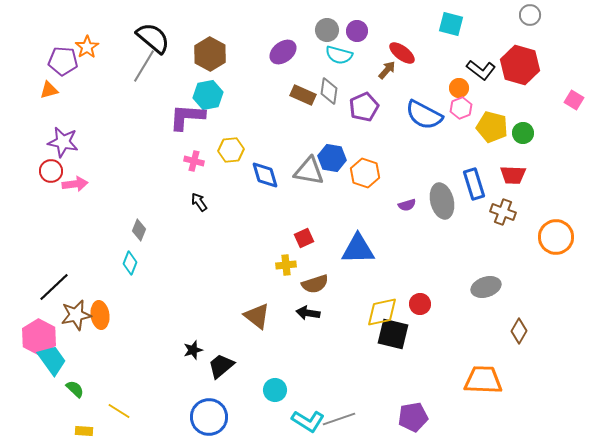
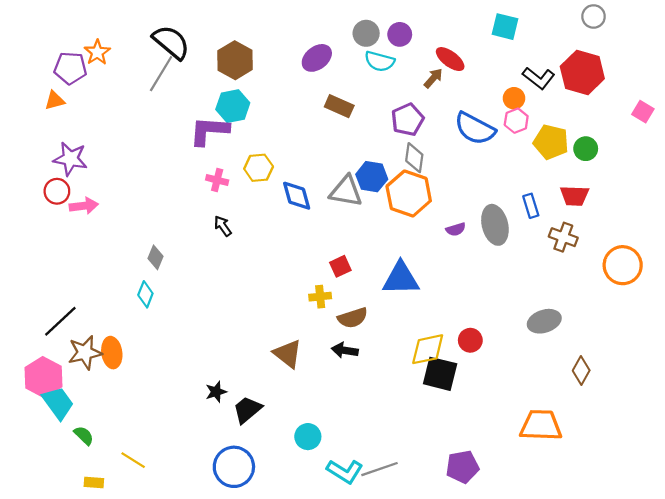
gray diamond: (329, 91) -> (414, 158), moved
orange hexagon: (365, 173) -> (409, 193), size x1.4
blue rectangle: (474, 184) -> (531, 206), size x0.7

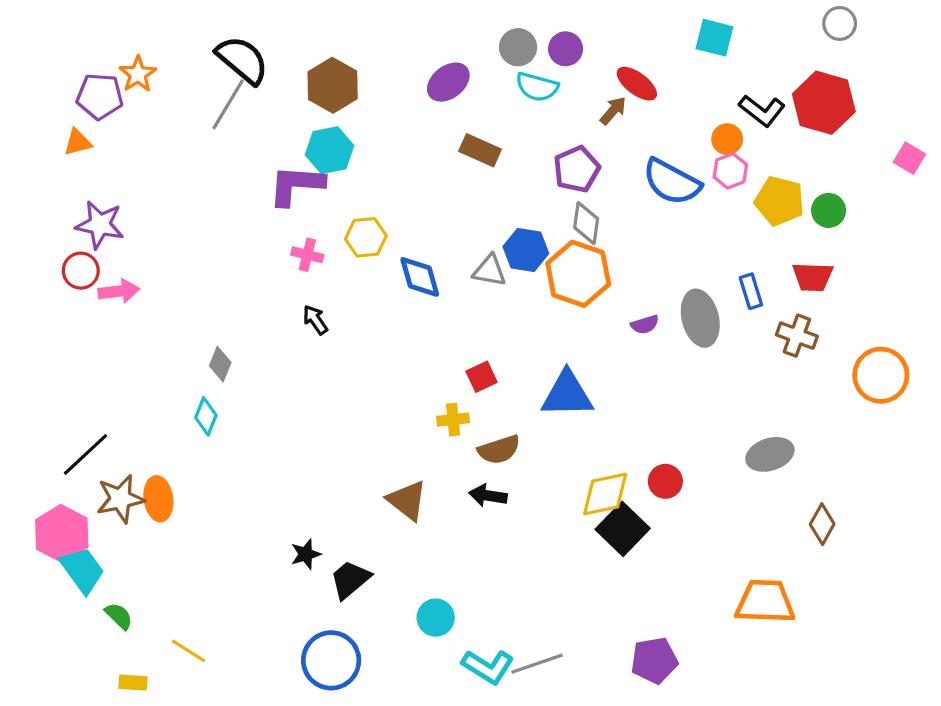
gray triangle: (346, 191) -> (490, 271), size x0.7
black square: (440, 374) -> (623, 529), turned 30

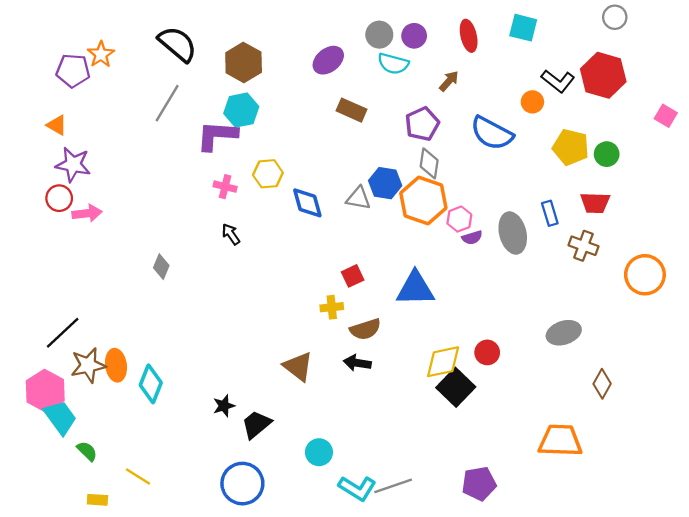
red ellipse: (637, 84) -> (469, 36), moved, turned 40
gray line: (228, 104) -> (167, 103), moved
orange triangle: (78, 142) -> (57, 125), moved, turned 45
pink hexagon: (730, 171) -> (459, 219), moved
cyan diamond: (206, 416) -> (151, 384), moved, size x1.4

